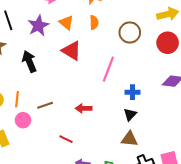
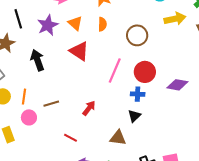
red circle: (168, 43) -> (145, 72), moved
red arrow: (84, 108) -> (89, 108), turned 126
brown triangle: (129, 139) -> (118, 138), moved

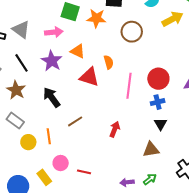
orange semicircle: (102, 24) -> (109, 62), moved
brown circle: (137, 35) -> (132, 32), moved
brown line: (51, 104) -> (75, 121), moved
pink circle: (29, 117) -> (61, 163), moved
red line: (70, 138) -> (84, 172), moved

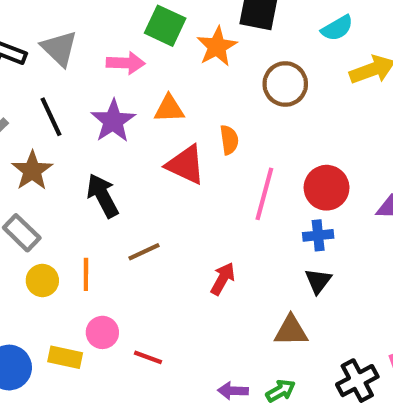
orange star: (96, 18) -> (217, 47), turned 30
orange triangle: (78, 51) -> (169, 109), turned -35
yellow rectangle: (44, 177) -> (65, 357), turned -49

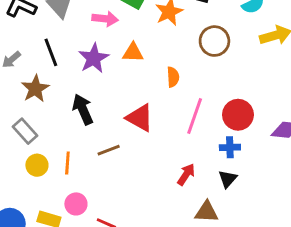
red triangle: (186, 165) -> (140, 118), moved
red arrow: (223, 279) -> (186, 174), moved

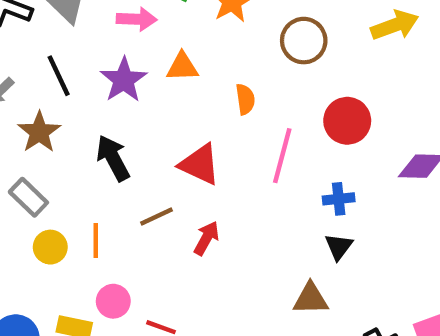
red circle: (238, 115) -> (347, 121), moved
red arrow: (186, 174) -> (206, 238), moved

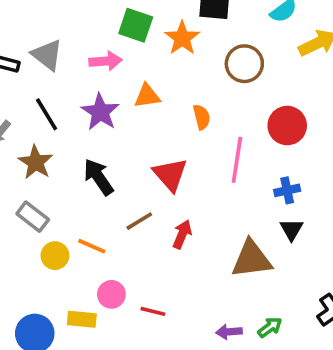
red triangle: (200, 164) -> (170, 174), turned 30
orange line: (96, 240) -> (92, 246), turned -60
brown triangle: (311, 299) -> (252, 259), moved, size x1.4

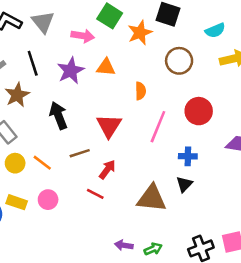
red line: (153, 311) -> (95, 194), moved
yellow rectangle: (82, 319) -> (17, 202), moved

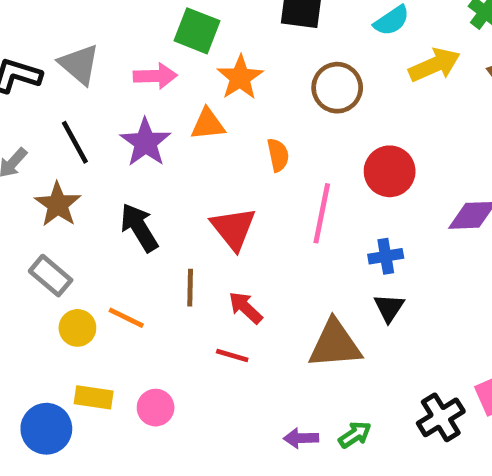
orange star: (140, 33) -> (240, 77), moved
brown line: (80, 153) -> (190, 288), turned -60
red arrow: (107, 170) -> (246, 308), turned -72
pink circle: (48, 200) -> (156, 408), moved

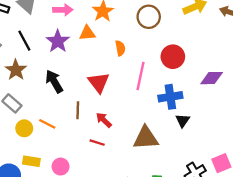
blue cross: (386, 256) -> (170, 97), size x1.5
black triangle: (389, 308) -> (183, 121), moved

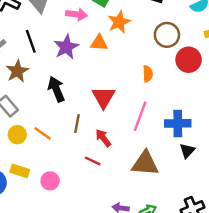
orange semicircle: (120, 48) -> (148, 74), moved
red circle: (173, 57) -> (189, 60), moved
pink line: (140, 76) -> (140, 116), moved

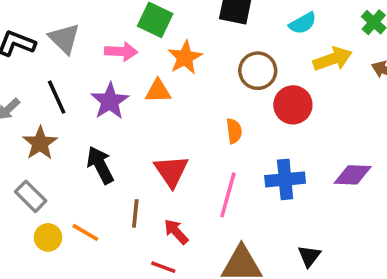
blue cross: (178, 123) -> (285, 179), moved
black triangle: (187, 151) -> (309, 256), moved

